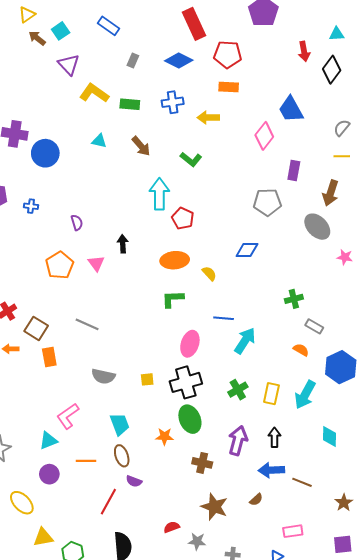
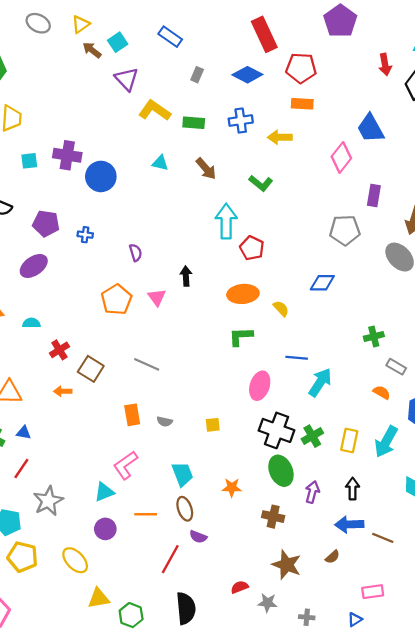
orange rectangle: (49, 357) -> (132, 415), moved
gray semicircle: (103, 376) -> (165, 421), size x0.6
black cross: (186, 382) -> (276, 430), moved, turned 36
green ellipse: (190, 419) -> (281, 471), moved
purple arrow: (238, 441) -> (312, 492), size x0.7

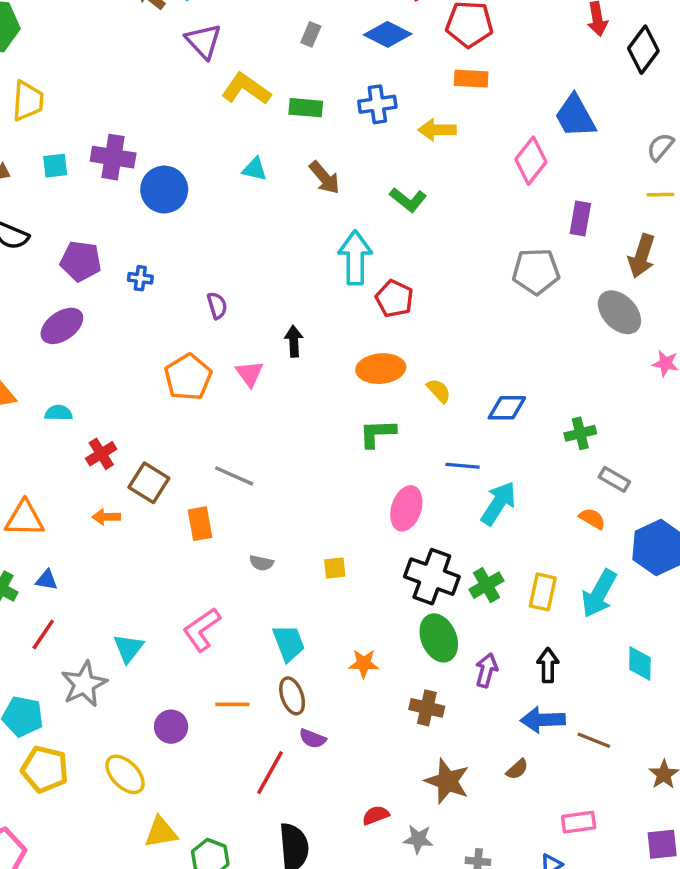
blue diamond: (322, 283) -> (507, 408), moved
orange rectangle: (132, 415) -> (200, 524), moved
cyan triangle: (104, 492) -> (128, 648), moved, turned -30

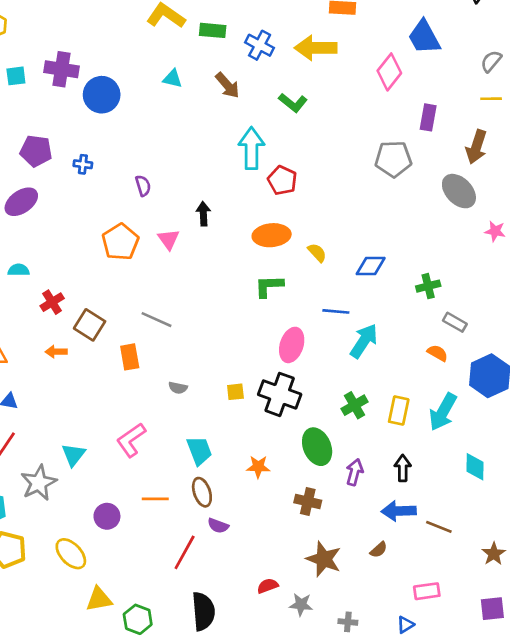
blue cross: (377, 104) -> (260, 45), moved, turned 36
yellow arrow: (437, 130) -> (316, 48), size x1.4
black cross: (432, 577) -> (280, 394), moved

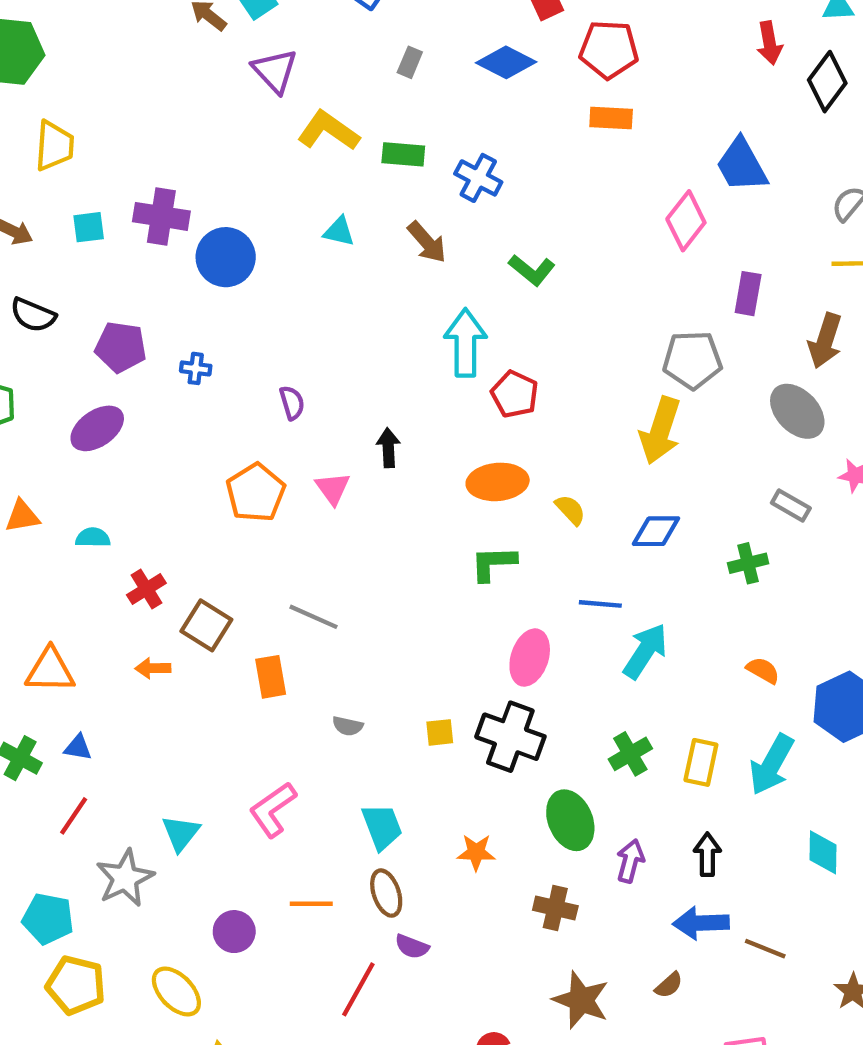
yellow arrow: (316, 48) -> (660, 431), moved, turned -72
gray rectangle: (455, 322) -> (791, 506), moved

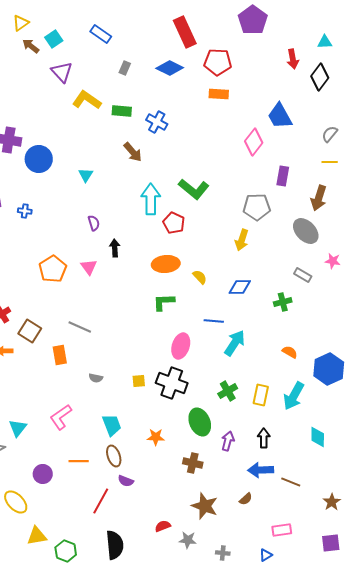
cyan triangle: (339, 231) -> (86, 175), moved, turned 49
green L-shape: (532, 270) -> (194, 189), moved, size x1.4
purple semicircle: (292, 403) -> (94, 223), moved
yellow arrow: (660, 431) -> (242, 240), size x0.7

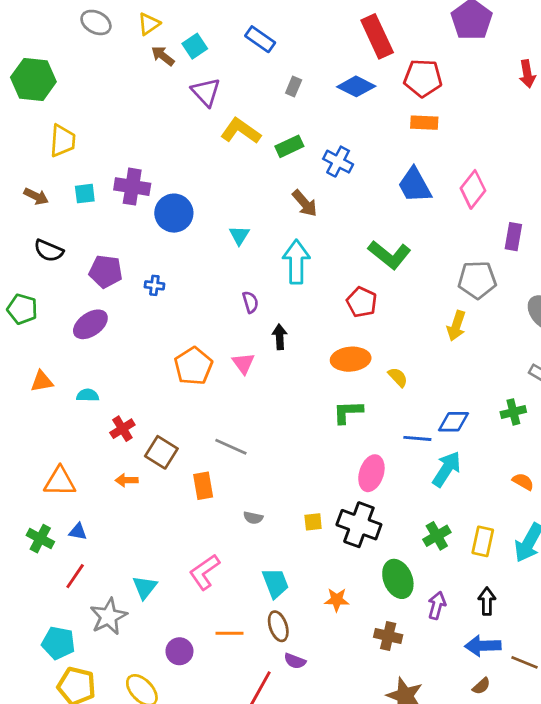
green rectangle: (122, 111) -> (289, 146), turned -30
blue trapezoid: (280, 116) -> (415, 185), moved
cyan arrow: (151, 199) -> (296, 262), moved
blue diamond: (240, 287) -> (454, 422), moved
brown semicircle: (246, 499) -> (481, 686), moved

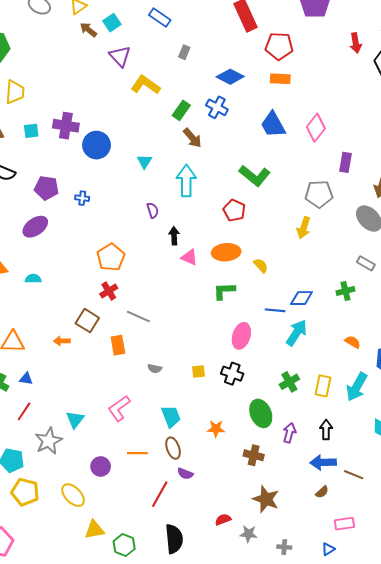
blue diamond: (356, 86) -> (230, 77), moved
green rectangle: (289, 146) -> (181, 110), moved, turned -30
pink triangle: (243, 363) -> (189, 257), moved, turned -30
red cross: (122, 429) -> (109, 291), moved
black cross: (359, 525) -> (232, 374), size x0.7

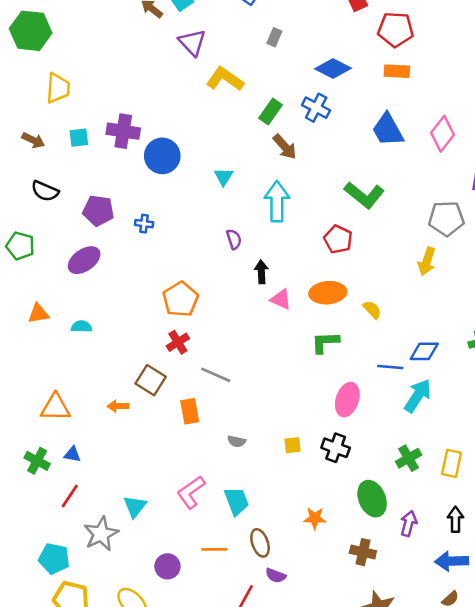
cyan trapezoid: (171, 416) -> (237, 501), moved

